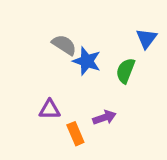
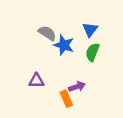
blue triangle: (146, 38) -> (90, 30), moved
orange rectangle: (75, 134) -> (66, 99), moved

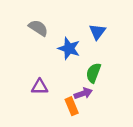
gray semicircle: (47, 33) -> (38, 28), moved
green semicircle: (92, 52) -> (93, 73), moved

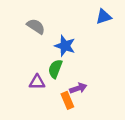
blue triangle: (97, 32) -> (104, 17), moved, turned 35
green semicircle: (93, 73) -> (55, 69), moved

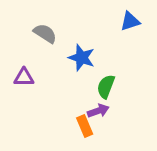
green semicircle: (55, 69) -> (106, 87), moved
purple triangle: (37, 82) -> (24, 77), moved

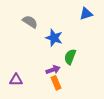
purple triangle: (24, 77) -> (16, 80), moved
purple arrow: (98, 111) -> (53, 70), moved

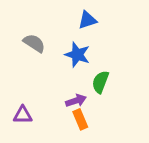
blue triangle: (86, 14) -> (87, 20), moved
gray semicircle: (30, 22) -> (34, 43), moved

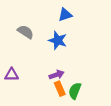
green semicircle: (100, 82) -> (75, 91), moved
purple triangle: (23, 115) -> (12, 75), moved

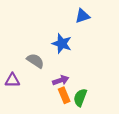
blue triangle: (65, 15) -> (82, 16), moved
gray semicircle: (25, 32) -> (35, 61), moved

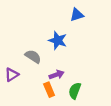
purple triangle: (12, 80) -> (12, 75), turned -32
orange rectangle: (64, 95) -> (49, 90), moved

